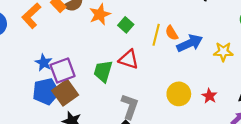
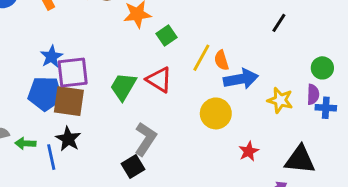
brown square: (65, 93) -> (69, 101), turned 30
yellow circle: (179, 94) -> (216, 113), moved

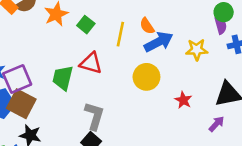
orange semicircle: (221, 60) -> (147, 26), moved
purple semicircle: (313, 94) -> (221, 25), moved
brown square: (69, 101) -> (21, 104), turned 36

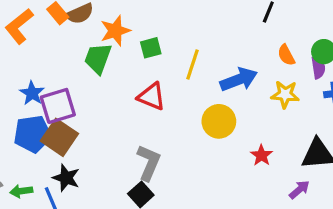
green square: (86, 25) -> (151, 48), turned 30
orange semicircle: (147, 26) -> (286, 55), moved
green trapezoid: (63, 78) -> (98, 58), moved

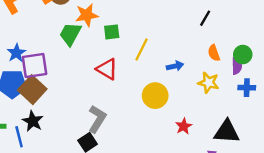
blue arrow: (239, 79) -> (175, 66), size x0.6

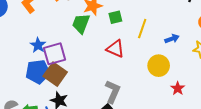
red star: (184, 126) -> (178, 88), moved

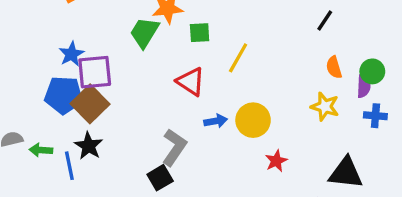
blue arrow: (172, 39) -> (216, 121), moved

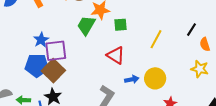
black line: (325, 21) -> (192, 30), moved
yellow line: (238, 58) -> (156, 39), moved

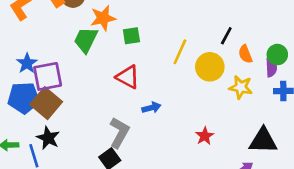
yellow circle: (155, 78) -> (210, 67), moved

